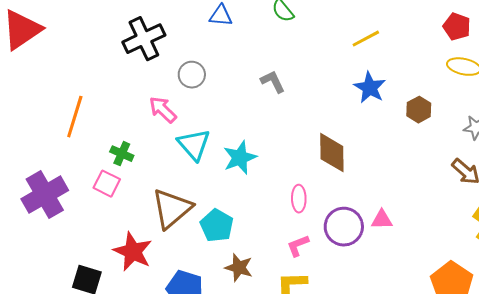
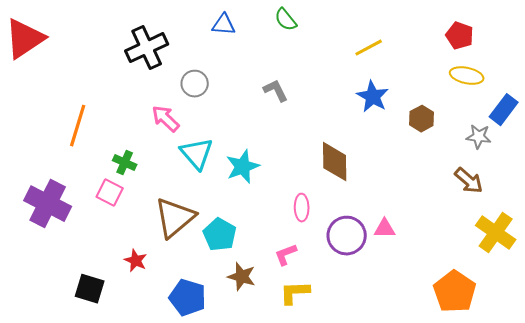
purple cross: (45, 195) -> (48, 204), turned -33
pink L-shape: (298, 246) -> (286, 255), moved
red star: (133, 252) -> (136, 261), size x0.6

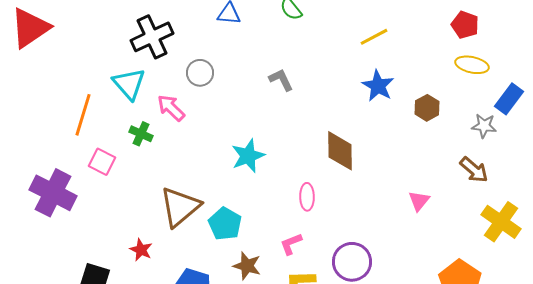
cyan triangle: (197, 154) -> (129, 84), moved
green cross: (125, 163) -> (141, 134), moved
pink square: (110, 193) -> (102, 162), moved
pink triangle: (385, 229) -> (419, 201), moved, turned -50
purple circle: (347, 236) -> (352, 262), moved

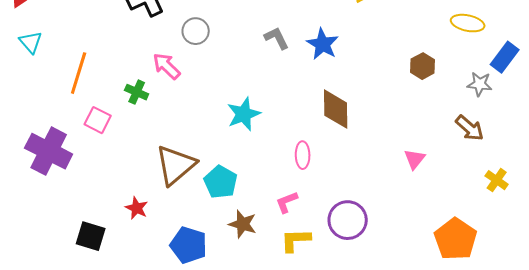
cyan triangle: (129, 84) -> (31, 42), moved, size x0.7
blue star: (378, 86) -> (323, 44), moved
yellow cross: (501, 222) -> (497, 180), size x0.6

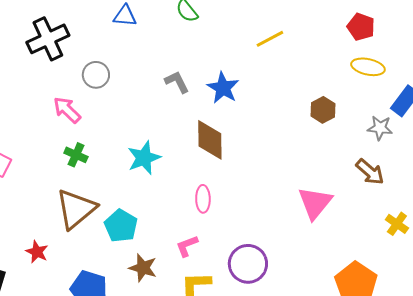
green cross: (137, 92) -> (76, 155), moved
brown diamond: (336, 109) -> (210, 140), moved
pink triangle: (415, 159) -> (315, 203), size x1.6

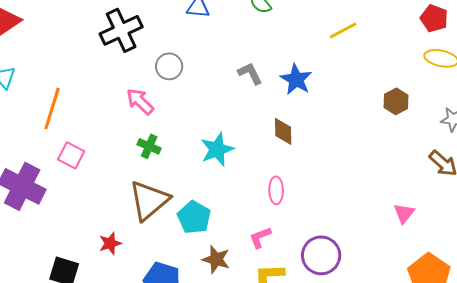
brown diamond: (210, 140) -> (283, 131), size x0.7
pink triangle: (315, 203) -> (404, 213), moved, size x0.6
red star: (37, 252) -> (110, 243), turned 30

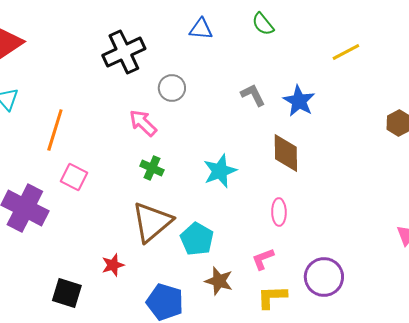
brown diamond: (283, 131) -> (286, 153), size x1.4

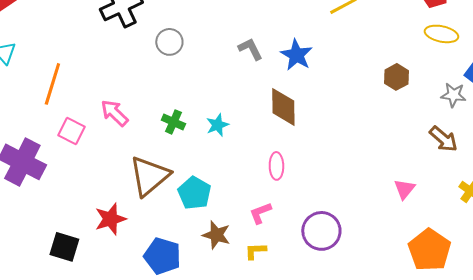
pink arrow: (143, 123) -> (114, 113), moved
green cross: (152, 168) -> (173, 122), moved
cyan star: (220, 171) -> (217, 125), size x0.7
red star: (113, 265) -> (110, 219), size x1.4
yellow L-shape: (272, 297) -> (255, 251), moved, size x0.7

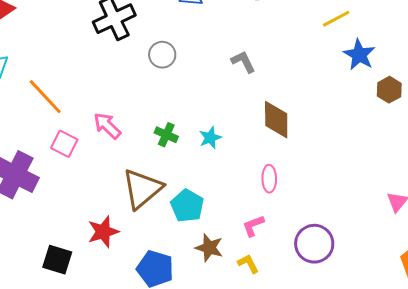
blue star: (296, 55) -> (359, 55), moved
orange line: (52, 84) -> (45, 97), turned -60
yellow L-shape: (255, 251) -> (248, 264), turned 65

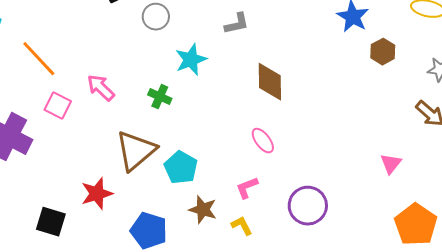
gray L-shape: (243, 62) -> (237, 24), turned 104
cyan star: (210, 138) -> (191, 60), moved, size x1.4
pink ellipse: (269, 179) -> (263, 141), turned -36

